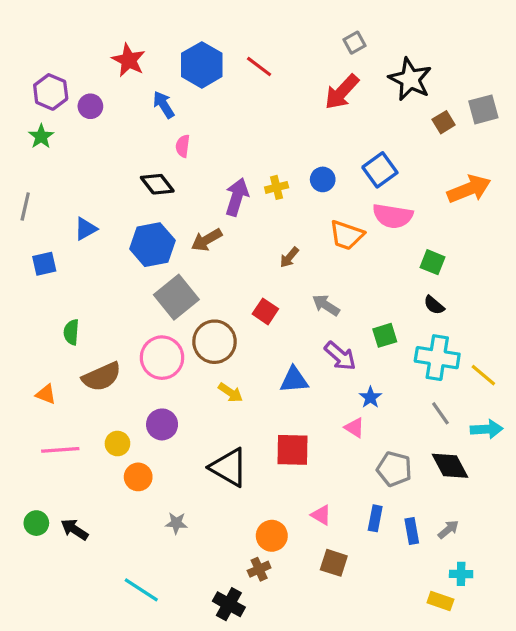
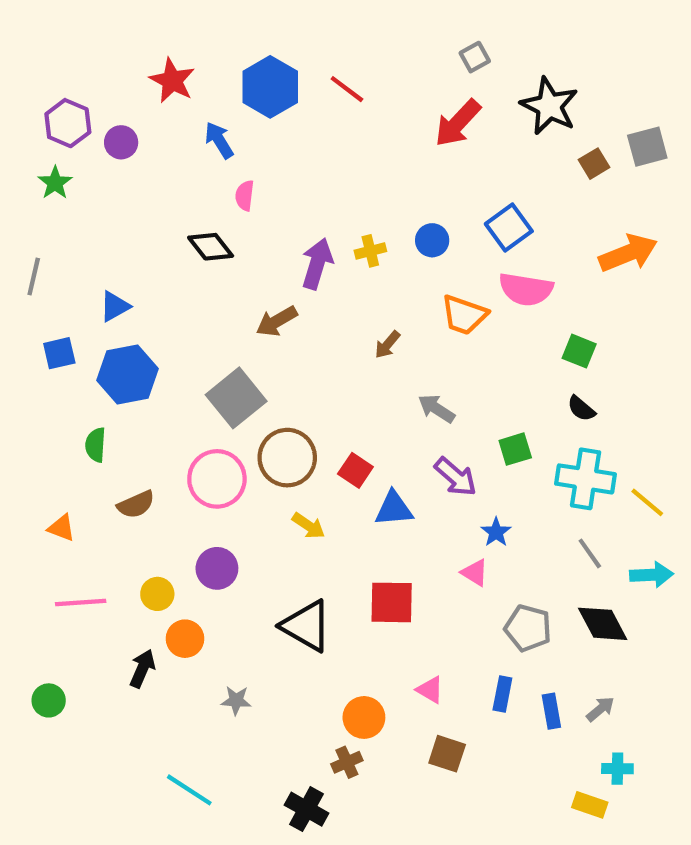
blue hexagon: (152, 245) -> (127, 375), moved
red square: (265, 311) -> (355, 470), moved
brown semicircle: (102, 377) -> (136, 504), size x0.7
black arrow: (75, 529) -> (142, 668), moved, turned 80

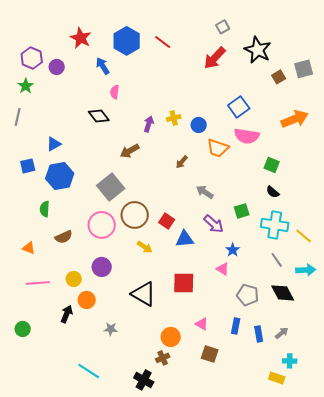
blue circle: (432, 240) -> (199, 125), moved
purple arrow: (317, 264) -> (149, 124), size x0.7
gray line: (34, 277) -> (18, 117), moved

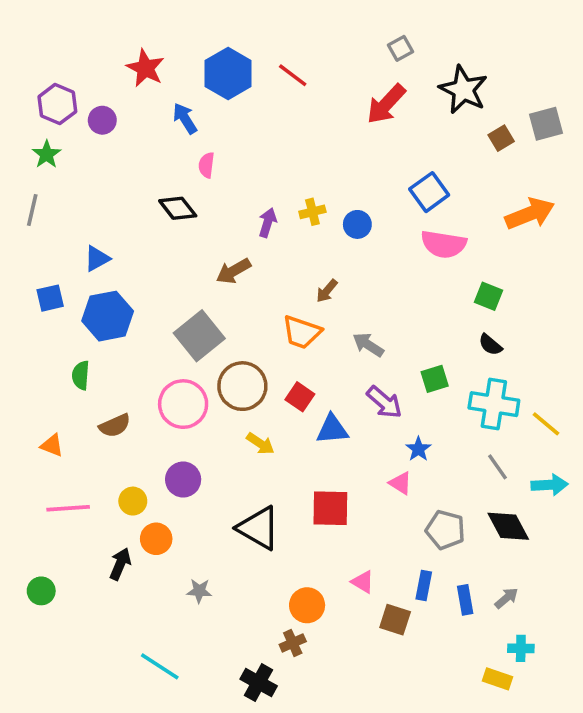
orange trapezoid: (218, 148) -> (302, 332), moved
brown square: (210, 354) -> (395, 620), moved

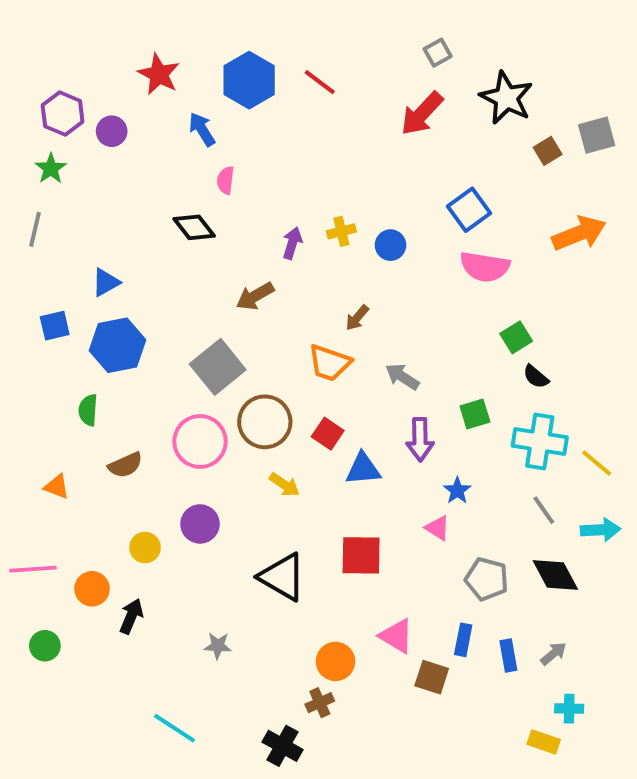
green square: (489, 296) -> (516, 337), moved, turned 36
purple arrow: (384, 402) -> (420, 440), turned 48
pink line: (68, 508) -> (33, 569), moved
orange circle: (156, 539) -> (92, 589), moved
pink triangle: (363, 582) -> (396, 636), size x1.4

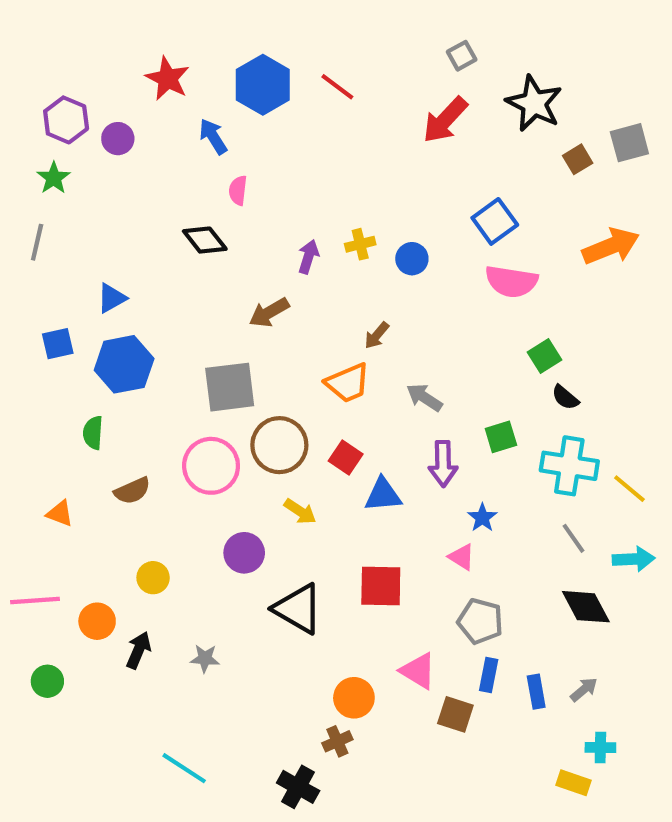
orange trapezoid: (330, 363) -> (348, 383), turned -42
gray square: (218, 367) -> (230, 387), turned 32
purple circle: (200, 524) -> (244, 553), moved
gray pentagon: (487, 579) -> (480, 621), moved
gray star: (218, 646) -> (205, 658), moved

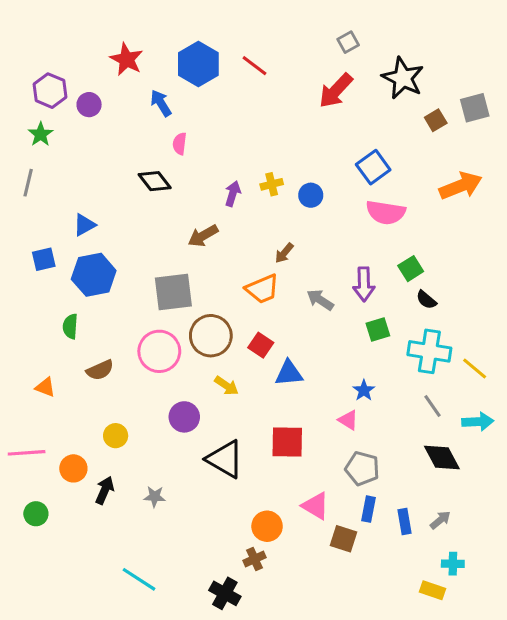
purple arrow: (443, 464) -> (364, 284), moved

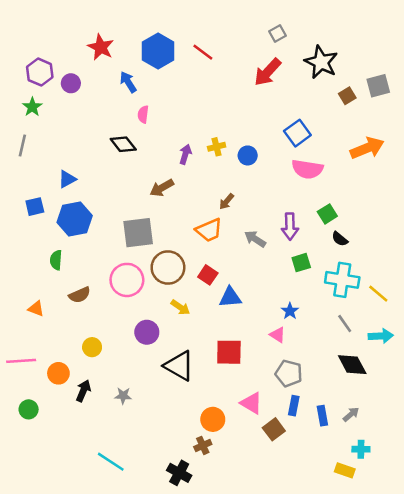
brown square: (344, 539) -> (274, 429), turned 35

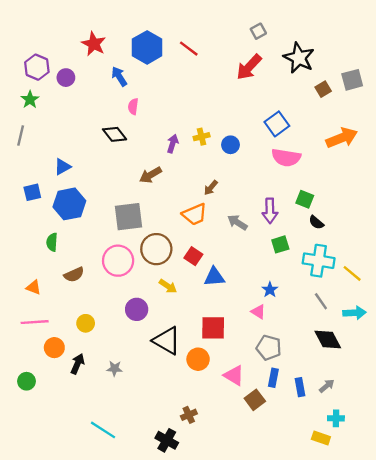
green square: (327, 214) -> (305, 199), turned -36
pink line: (21, 361) -> (35, 322), moved
orange circle: (213, 419) -> (198, 359), moved

